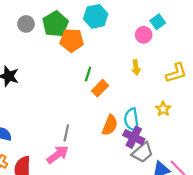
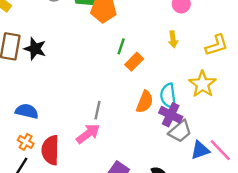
yellow star: (163, 109) -> (203, 84), size x1.6

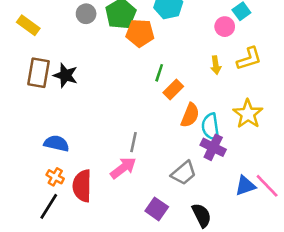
yellow L-shape: (217, 45) -> (249, 59), moved
orange semicircle: (145, 102) -> (190, 115), moved
gray trapezoid: (180, 131) -> (184, 173), moved

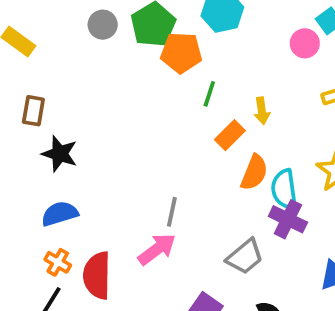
yellow arrow: (216, 65) -> (262, 111), moved
brown rectangle: (39, 73) -> (33, 111), size x0.7
green line: (159, 73) -> (209, 94), moved
black star: (65, 75) -> (60, 154), moved
blue semicircle: (56, 143) -> (60, 214), turned -30

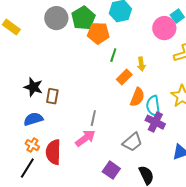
gray circle: (103, 25) -> (56, 18), size x1.5
pink circle: (305, 43) -> (164, 28), size x1.5
brown rectangle: (33, 111) -> (52, 96), moved

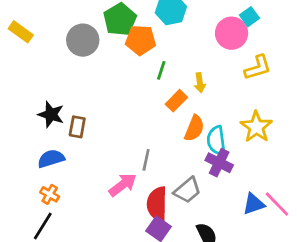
gray circle: (56, 18) -> (83, 40), moved
gray line: (93, 118) -> (146, 160), moved
red semicircle: (53, 152) -> (157, 204), moved

